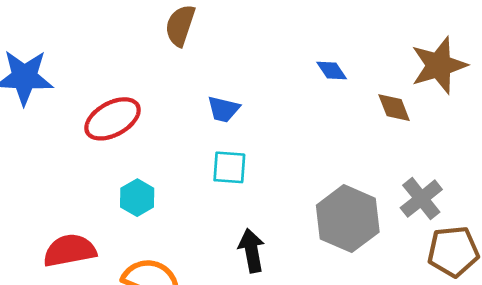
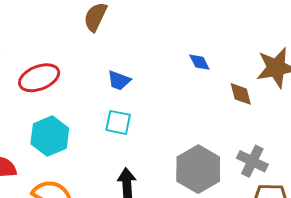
cyan hexagon: (137, 198) -> (50, 136), size x1.5
gray cross: (421, 199) -> (252, 161), turned -32

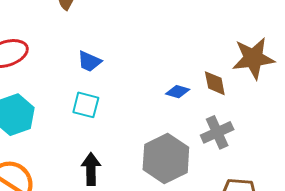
blue diamond: (199, 62) -> (178, 92), moved, turned -50
gray cross: (252, 161) -> (217, 132), moved, turned 36

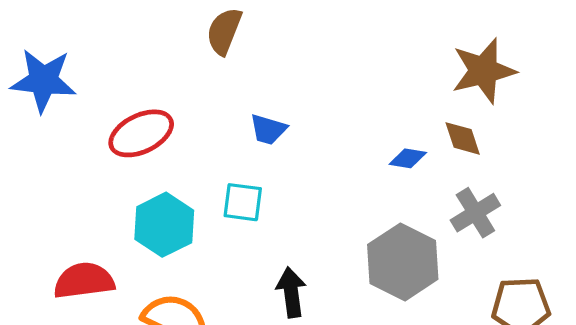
brown star: (253, 58) -> (484, 71), moved
cyan square: (86, 105) -> (243, 202), moved

